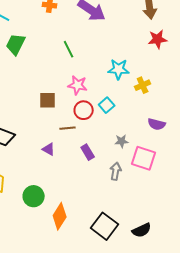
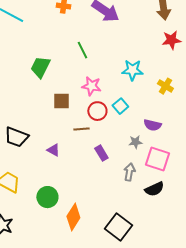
green trapezoid: (16, 44) -> (40, 67), moved
yellow cross: (143, 85) -> (165, 86), moved, turned -35
purple semicircle: (157, 124) -> (152, 125), moved
purple triangle: (49, 149) -> (53, 150), moved
black semicircle: (142, 230) -> (154, 189), moved

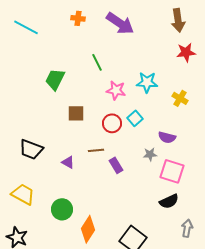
pink star: (91, 86) -> (116, 90), moved
brown line: (81, 129) -> (96, 150), moved
gray arrow: (129, 172) -> (187, 228), moved

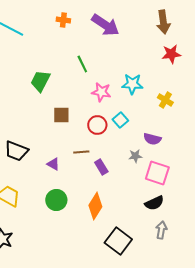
green circle: (62, 209) -> (56, 200), moved
gray arrow: (187, 228) -> (161, 230), moved
orange diamond: (88, 229) -> (95, 206), moved

